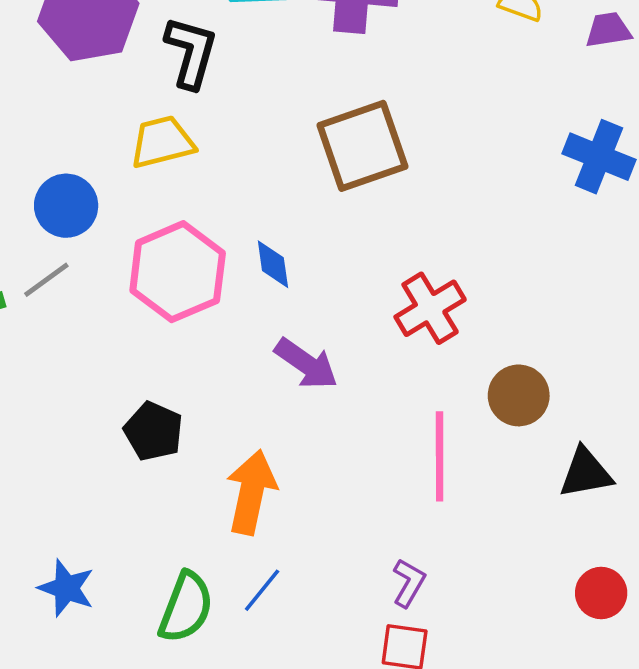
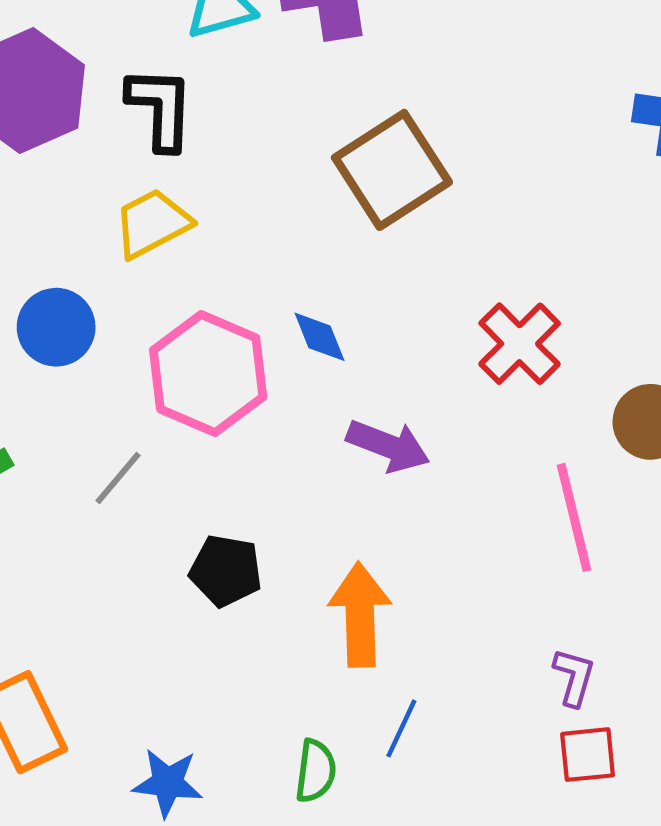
gray line: (46, 280) -> (118, 478), moved
green semicircle: (186, 607) -> (316, 771), size x0.7

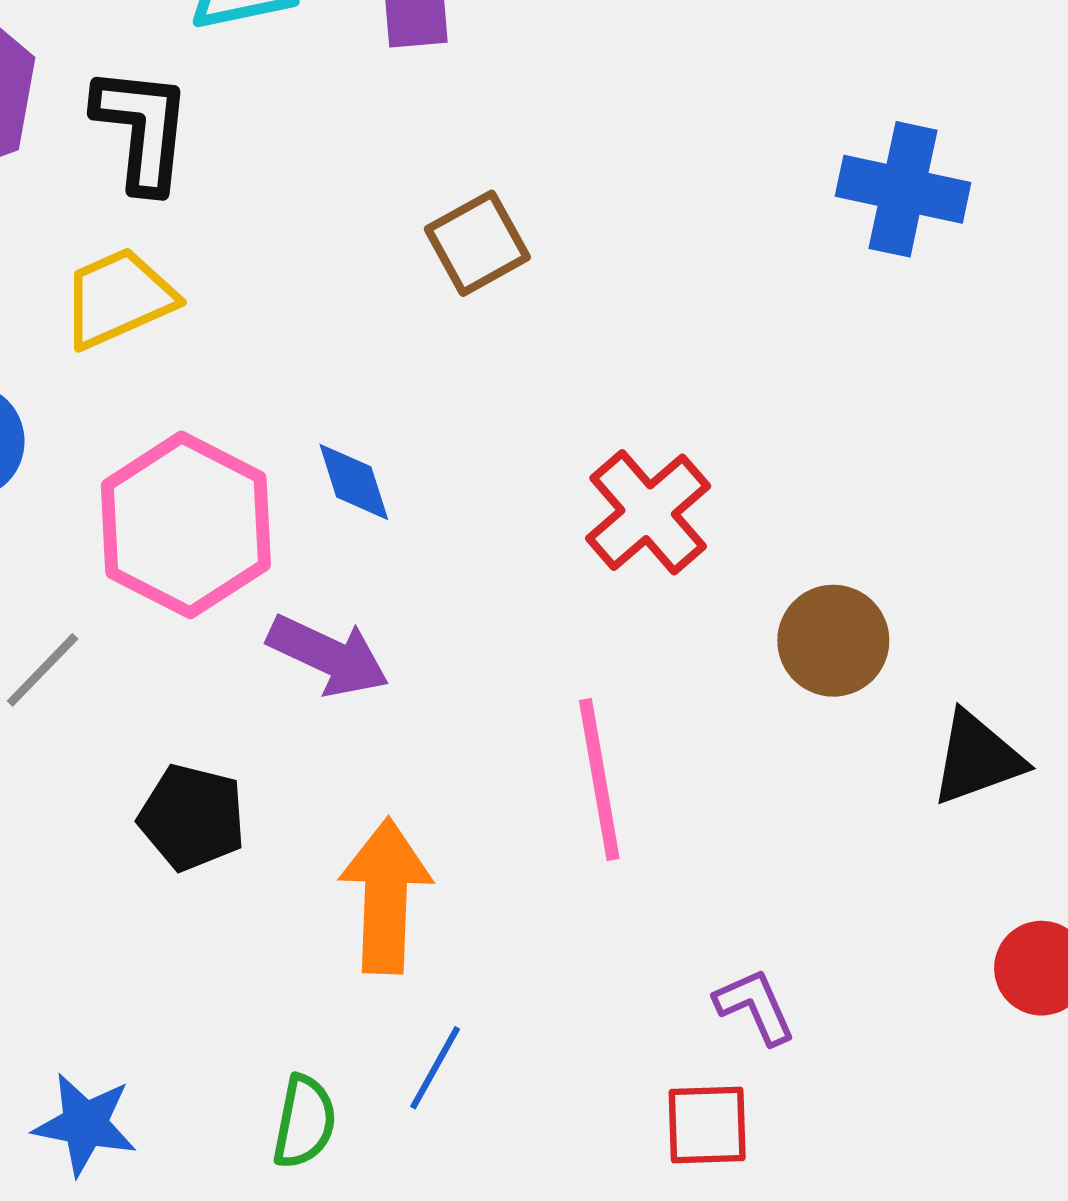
brown square: (392, 170) -> (477, 243), size x0.6
purple arrow: (388, 446) -> (328, 655), moved
pink line: (574, 517) -> (599, 780), moved
purple L-shape: (574, 677) -> (755, 1006), moved, turned -44

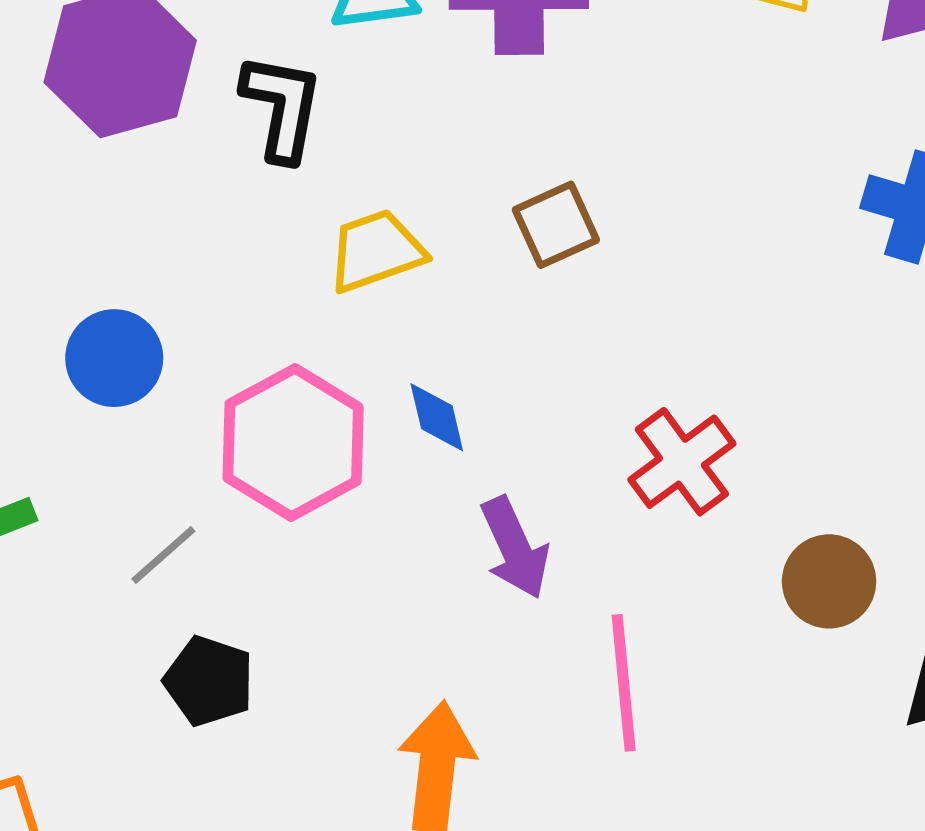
yellow trapezoid: (118, 298) -> (376, 251), moved
purple arrow: (328, 655) -> (515, 548), moved, turned 36
black pentagon: (192, 817) -> (209, 681), moved

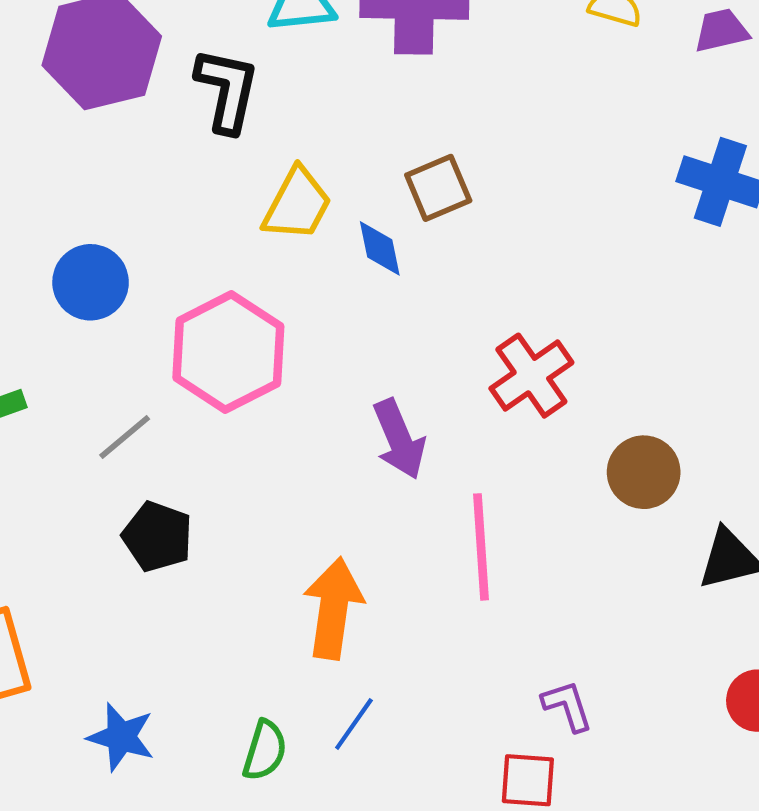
yellow trapezoid: (376, 251) -> (297, 204), turned 136
blue diamond: (437, 417) -> (380, 248), moved

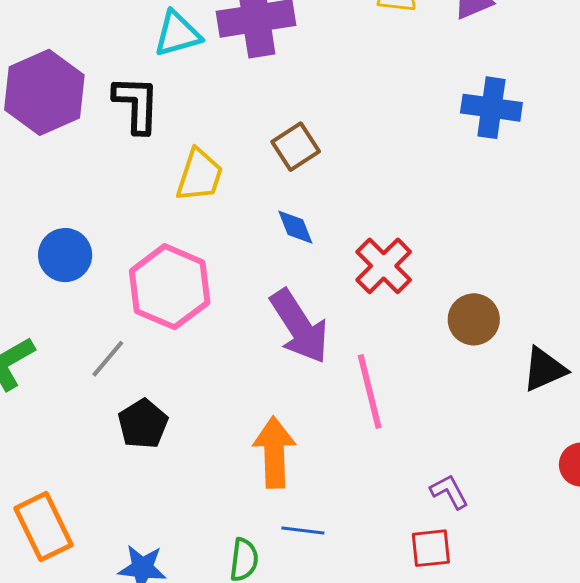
blue diamond: (380, 248) -> (295, 227), moved
purple arrow: (399, 439) -> (299, 326), size x1.4
black pentagon: (157, 536) -> (143, 424), turned 30
blue line: (354, 724) -> (303, 530), turned 72

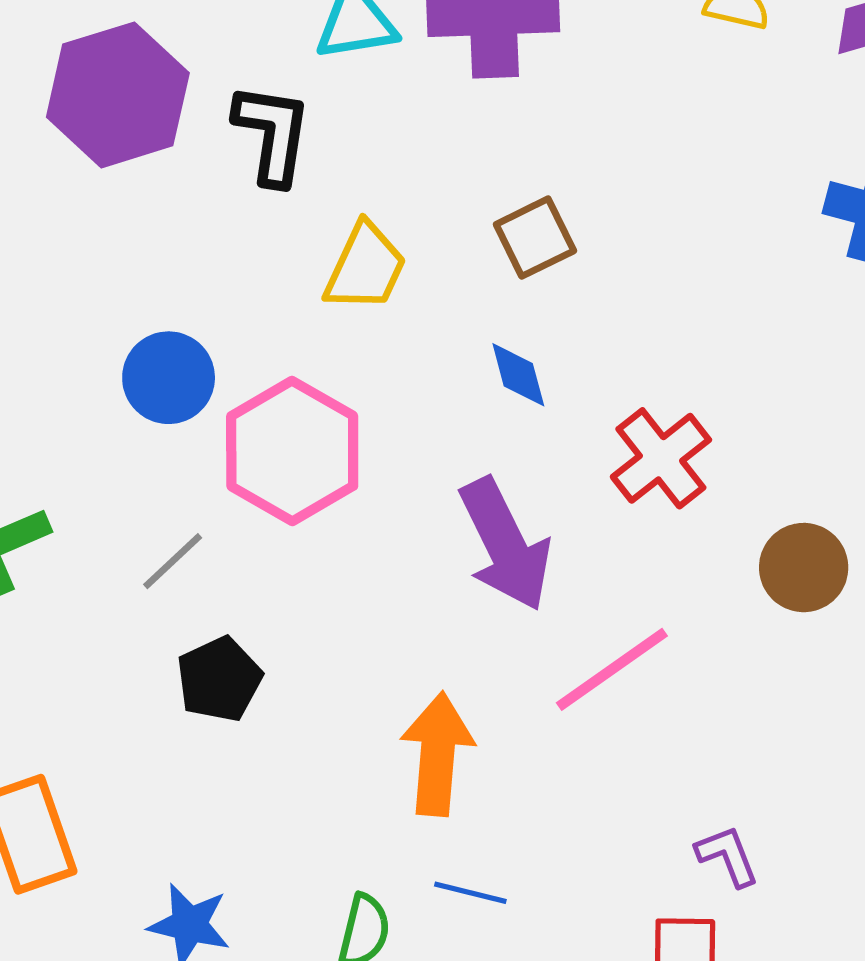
blue circle: (65, 255) -> (169, 378), moved
pink line: (370, 391) -> (612, 669), turned 62

